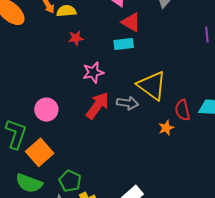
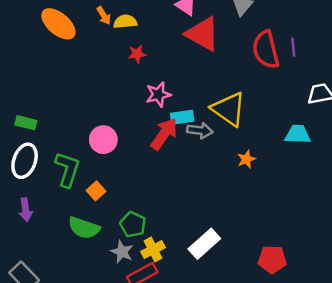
red triangle: (131, 22) -> (203, 34), size x1.5
cyan rectangle: (124, 44) -> (182, 117), moved
red semicircle: (182, 110) -> (266, 50), moved, size x1.5
orange square: (40, 152) -> (96, 191), size x0.6

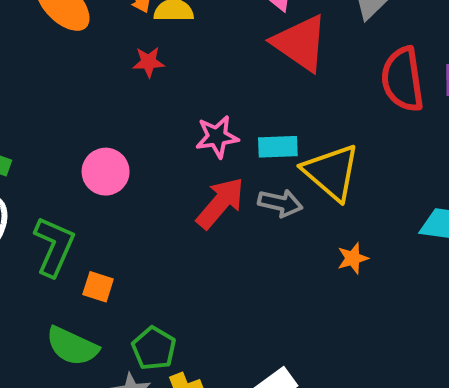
red star: (137, 54) -> (148, 62), moved
cyan rectangle: (182, 117) -> (278, 147), moved
pink circle: (103, 140) -> (106, 172), moved
orange square: (96, 191) -> (98, 287), turned -36

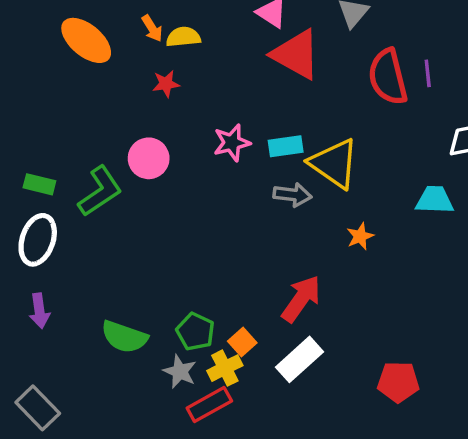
pink circle: (106, 172) -> (149, 158), moved
red arrow: (220, 203) -> (301, 299), moved
green L-shape: (54, 246) -> (100, 191), moved, turned 38
orange square: (98, 287) -> (242, 342), moved, turned 36

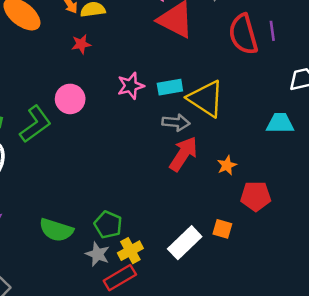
orange star: (360, 236) -> (227, 165), moved
red arrow: (301, 299) -> (183, 154), moved
orange square: (242, 342) -> (222, 229), moved, turned -30
red pentagon: (398, 382) -> (256, 196), moved

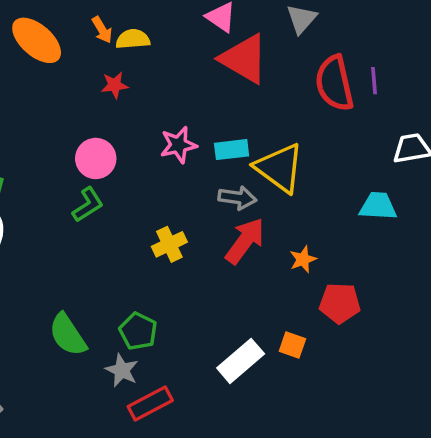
green L-shape: (35, 124) -> (88, 205), moved, size x0.7
green semicircle: (56, 230) -> (68, 335), turned 36
yellow cross: (130, 251) -> (169, 244), moved

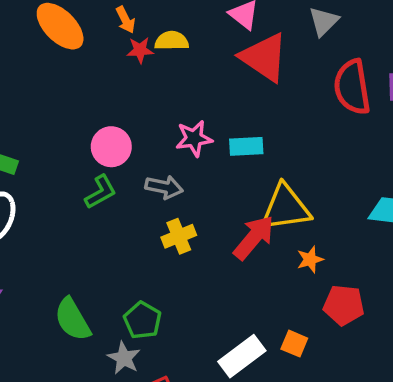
yellow semicircle: (133, 39) -> (172, 41), moved
red star: (115, 85) -> (140, 50), moved
yellow triangle: (279, 168) -> (285, 208), moved, turned -48
gray arrow: (237, 198) -> (164, 187), moved

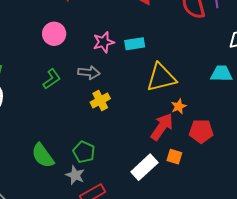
pink circle: (111, 147) -> (54, 34), moved
red arrow: (254, 238) -> (162, 127), moved

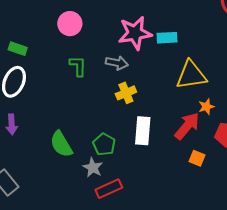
pink circle: (54, 34) -> (70, 24), moved
pink star: (103, 42) -> (135, 33), size x1.5
green L-shape: (52, 79) -> (78, 66), turned -60
white rectangle: (144, 167) -> (143, 131), moved, turned -48

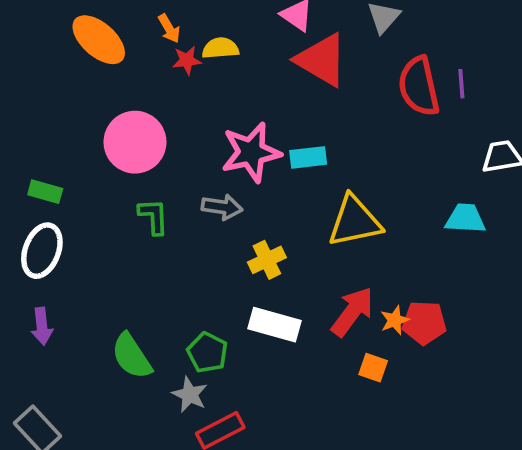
pink circle: (70, 24) -> (135, 142), size x1.4
yellow cross: (126, 93) -> (267, 260), moved
orange star: (206, 107) -> (395, 320), moved
white rectangle: (143, 131) -> (275, 325), turned -76

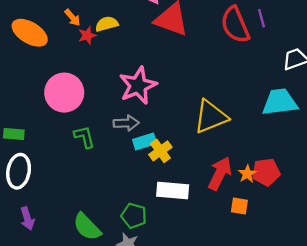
cyan rectangle: (308, 157) -> (145, 142), moved
cyan trapezoid: (465, 219) -> (280, 102), size x1.4

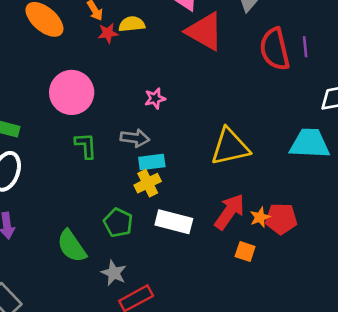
pink star: (138, 86) -> (155, 98), size x0.5
yellow cross: (160, 151) -> (148, 183), moved
green pentagon: (134, 216) -> (118, 223), moved

